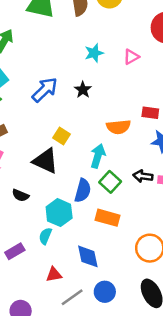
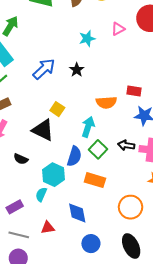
pink triangle: (131, 57) -> (118, 29), moved
gray line: (72, 297) -> (19, 235), moved, turned 48

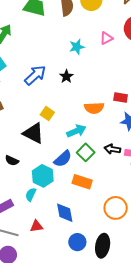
cyan arrow: (88, 127) -> (76, 131), turned 48
blue semicircle: (74, 156) -> (63, 159), turned 30
black ellipse: (131, 246) -> (103, 246), moved, turned 35

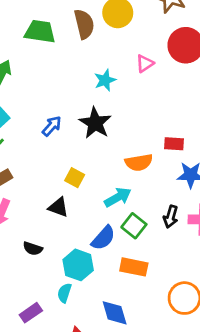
blue arrow: (35, 75) -> (52, 126), size x0.7
black star: (66, 76) -> (95, 123), size x1.6
black triangle: (33, 133) -> (58, 207), size x0.7
black arrow: (112, 149) -> (171, 217), turned -77

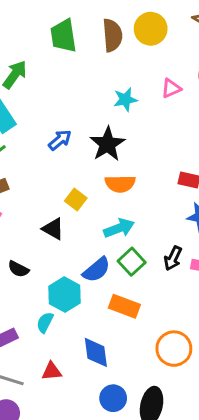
green trapezoid: (40, 32) -> (63, 36), turned -116
orange semicircle: (139, 162) -> (120, 184), moved

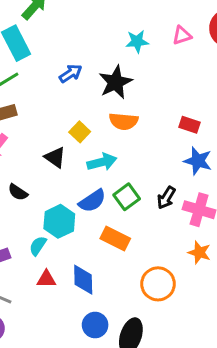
cyan arrow: (119, 228) -> (102, 162), moved
red triangle: (52, 371) -> (46, 279), moved

